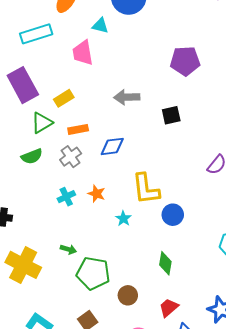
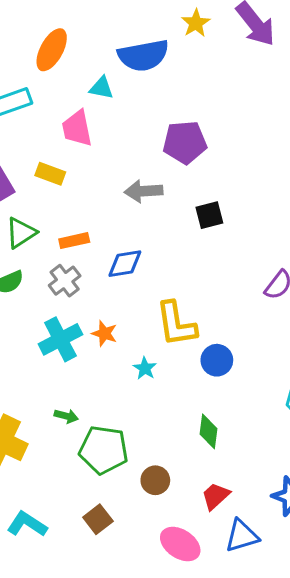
purple pentagon: (185, 61) -> (185, 142), moved
yellow rectangle: (64, 98) -> (50, 174), moved, turned 54
cyan cross: (66, 197) -> (60, 339), size x1.6

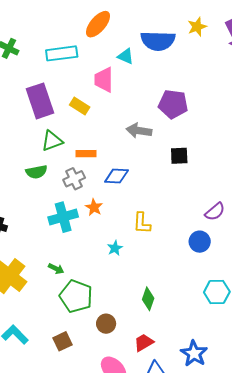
yellow L-shape: (176, 324) -> (142, 223), size x0.7
orange star: (104, 333) -> (94, 207), moved
blue circle: (217, 360) -> (200, 242), moved

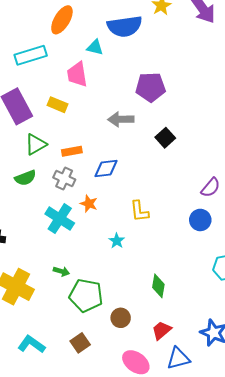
black square: (179, 156) -> (165, 138), turned -30
gray cross: (74, 179) -> (64, 178), turned -30
cyan cross: (63, 217) -> (60, 219), turned -32

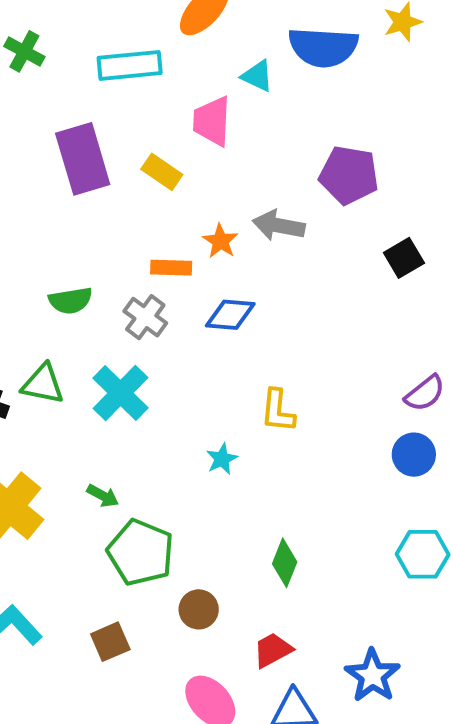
black square: (165, 138) -> (404, 258), moved
green triangle: (36, 144) -> (43, 384), moved, turned 30
orange star: (89, 204) -> (220, 241), moved
blue circle: (200, 220) -> (414, 455), moved

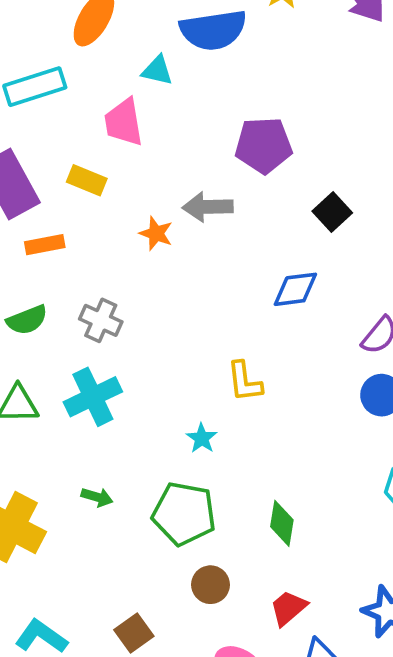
orange rectangle: (171, 268) -> (45, 245), moved
blue diamond: (230, 315) -> (295, 289), moved
cyan cross: (121, 393) -> (93, 397), turned 32
green pentagon: (141, 552) -> (184, 514), moved

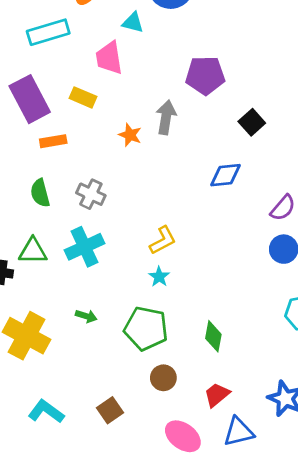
gray arrow: (208, 207) -> (166, 117), turned 100
green semicircle: (27, 320) -> (40, 193), turned 96
yellow L-shape: (245, 382) -> (163, 240), moved, turned -112

